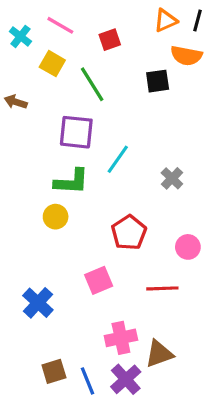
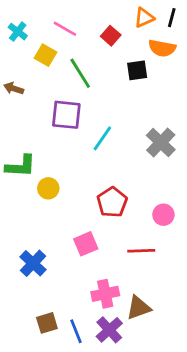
pink line: (60, 25) -> (65, 29), moved
red square: (110, 40) -> (111, 36), moved, turned -30
gray cross: (172, 178) -> (161, 143), moved, size x1.5
green L-shape: (71, 182) -> (21, 166), moved

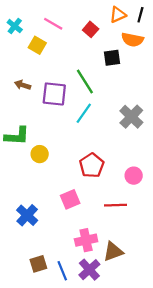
green line: (80, 73) -> (85, 82), moved
brown arrow: (14, 88) -> (23, 85), moved

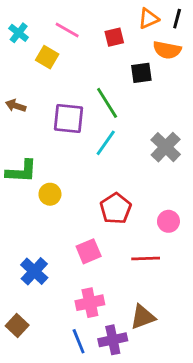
red square: (91, 29) -> (114, 37), turned 35
brown arrow: (23, 85) -> (16, 106), moved
pink cross: (86, 240) -> (90, 303), moved
brown square: (38, 264) -> (17, 326), moved, turned -30
purple cross: (89, 270) -> (113, 340), turned 30

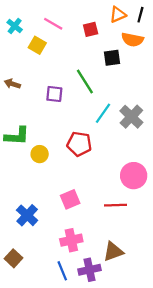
purple square: (69, 119) -> (54, 94), size x0.7
cyan line: (106, 143) -> (103, 113), moved
red pentagon: (116, 208) -> (79, 144), moved, turned -30
pink circle: (168, 221) -> (134, 176), size x1.5

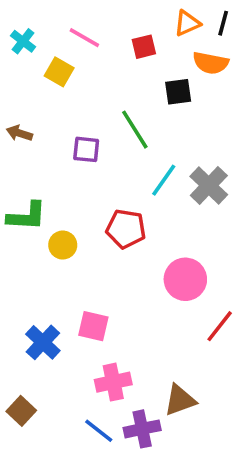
pink circle: (134, 176) -> (185, 279), moved
pink square: (70, 199) -> (93, 326), moved, turned 36
red line: (116, 205) -> (220, 326), moved, turned -50
blue line: (62, 271) -> (99, 431), turned -30

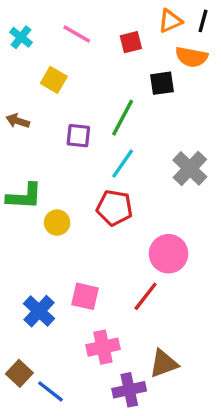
yellow square: (59, 72) -> (54, 80), moved
green line: (135, 130) -> (123, 118), turned 60
cyan line: (164, 180) -> (123, 164), moved
red line: (220, 326) -> (146, 296), moved
blue line: (99, 431) -> (51, 391), moved

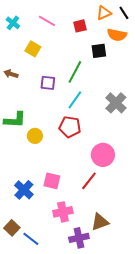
black line: (203, 21) -> (124, 13), turned -48

